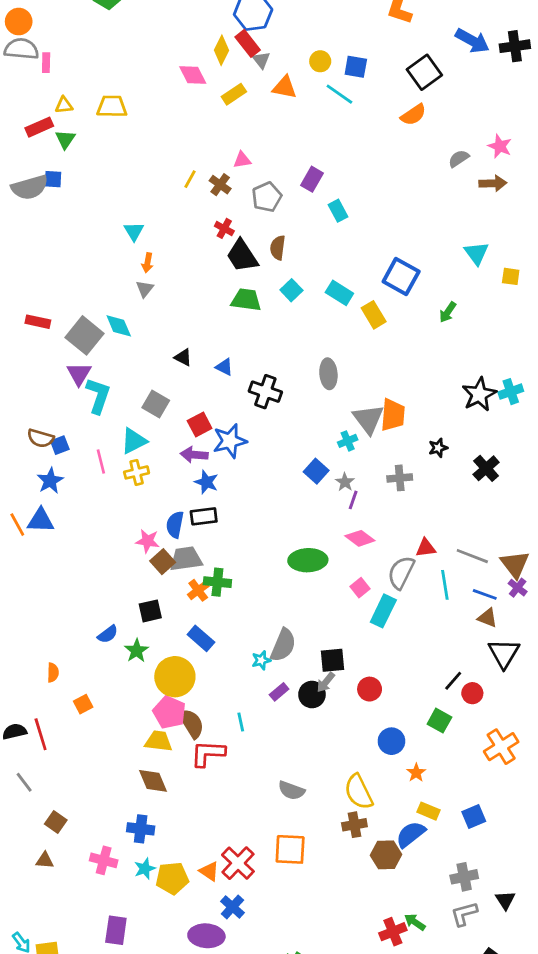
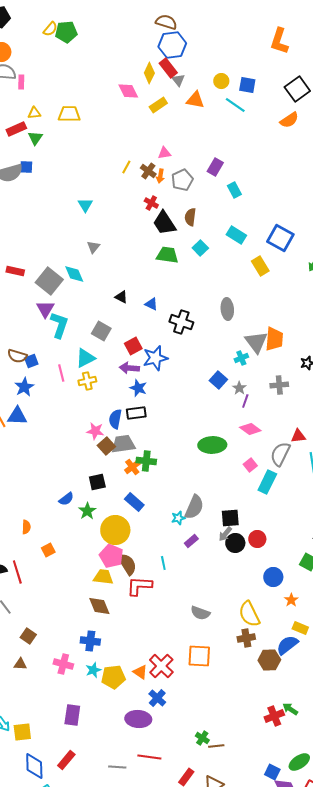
orange arrow: (148, 263) -> (160, 176), moved
cyan rectangle: (339, 293) -> (236, 235), moved
black circle: (312, 695) -> (235, 543), moved

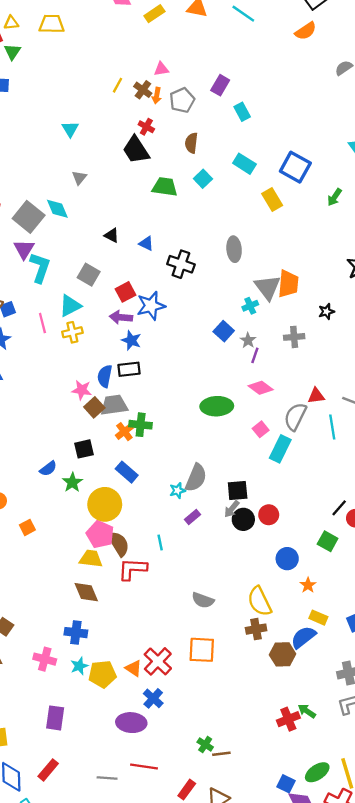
black trapezoid: (164, 223) -> (136, 150), moved

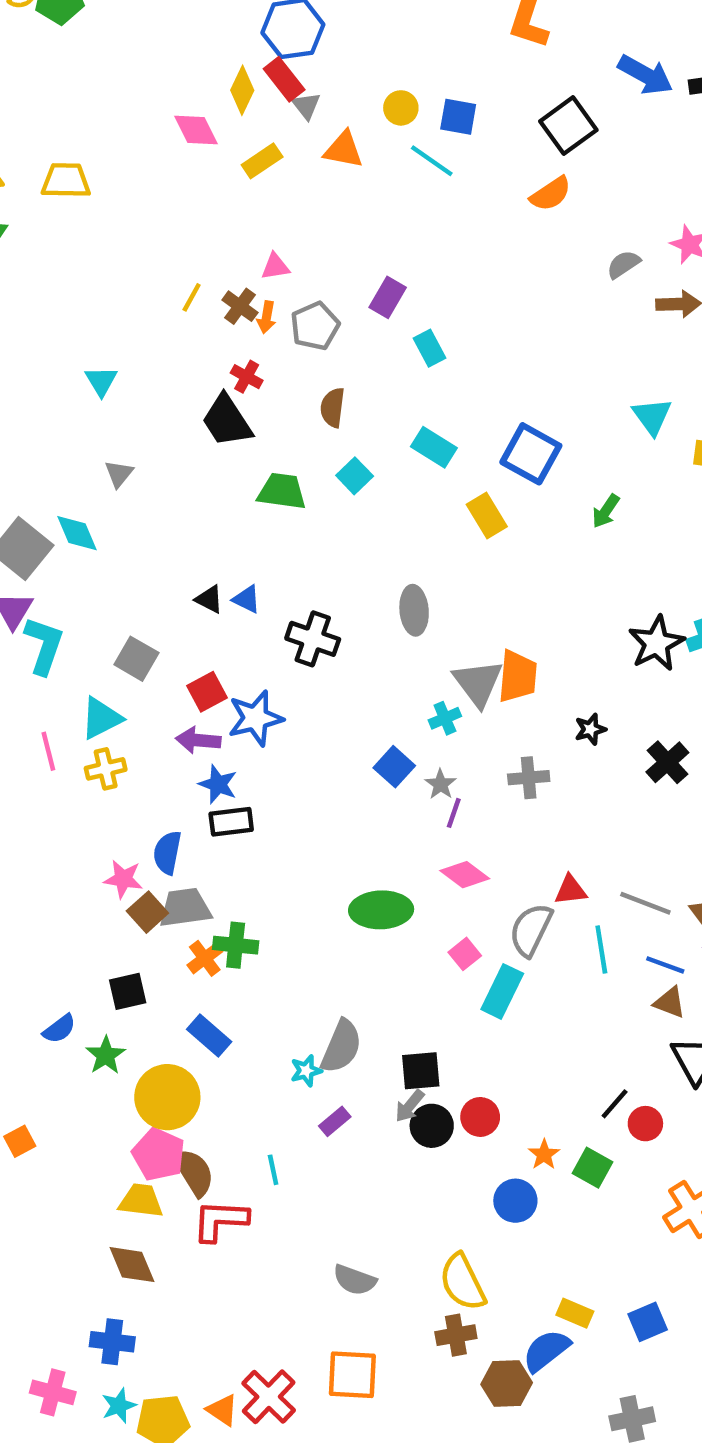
black triangle: (112, 235) -> (209, 599), moved
black rectangle: (129, 369) -> (231, 822), moved
orange star: (308, 585) -> (544, 1154), moved

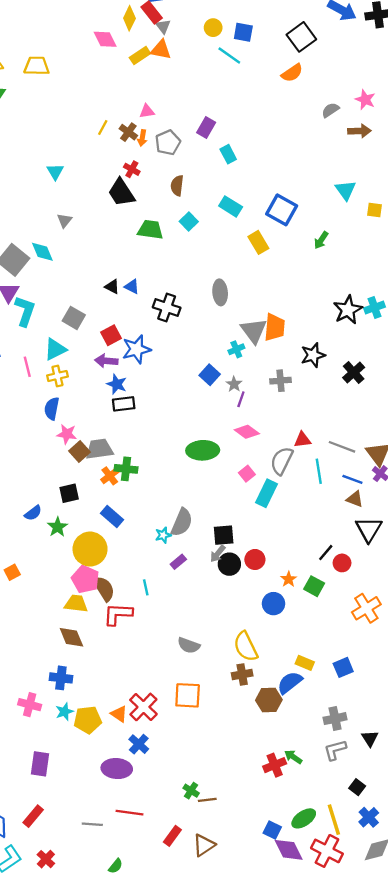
orange triangle: (344, 150) -> (161, 50), moved
black star: (590, 729) -> (313, 355), size x1.5
blue semicircle: (167, 853) -> (52, 409), moved

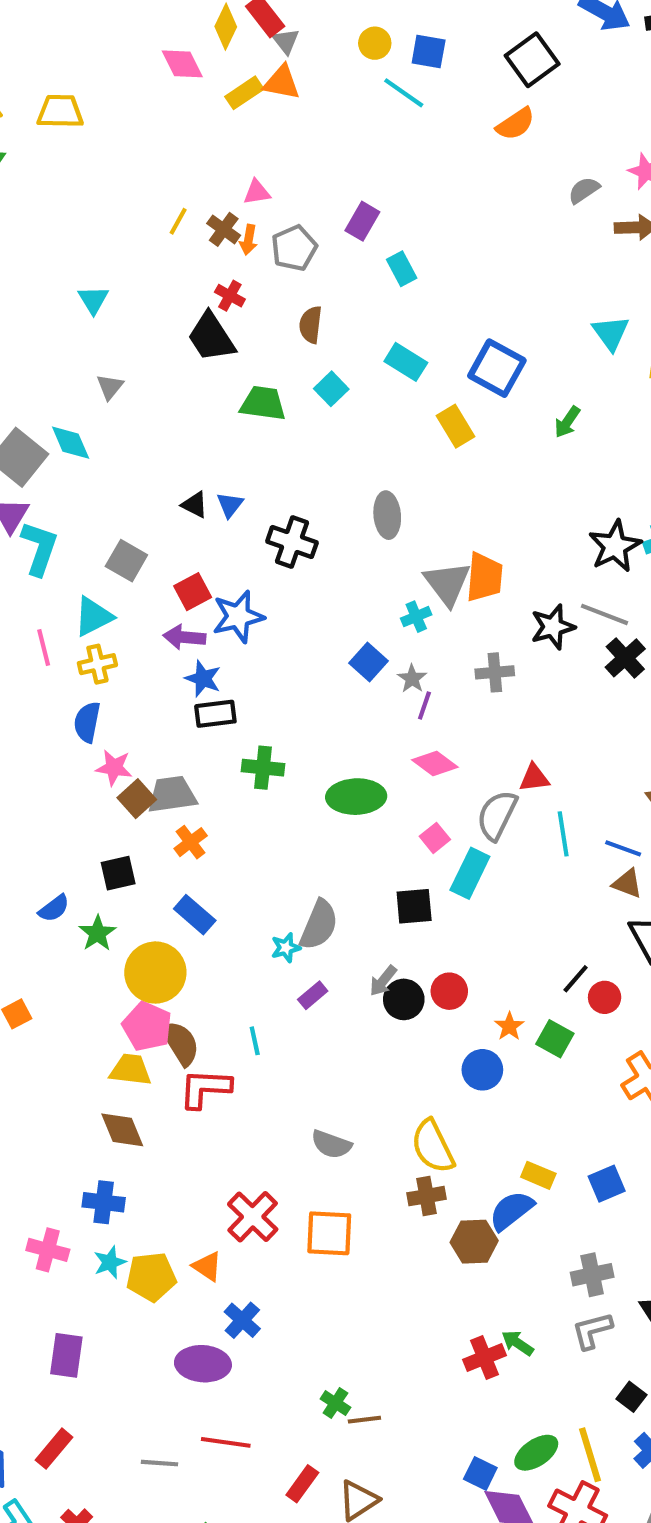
blue triangle: (132, 287) -> (230, 505), turned 42
gray line: (342, 447) -> (605, 614), moved
green cross: (126, 469) -> (263, 768), moved
black square: (224, 535) -> (414, 906), moved
red cross: (143, 707) -> (253, 1217), moved

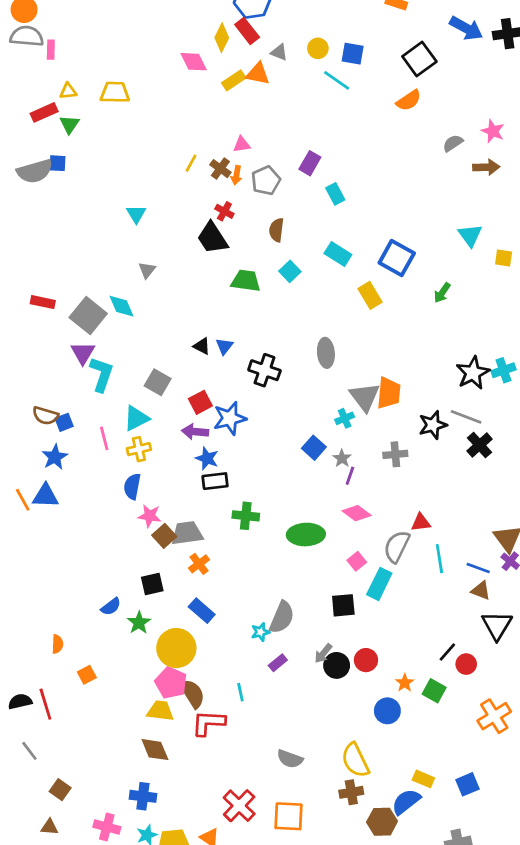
gray triangle: (286, 41) -> (279, 52), moved, turned -30

